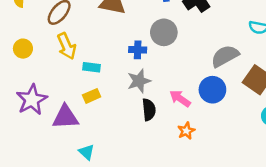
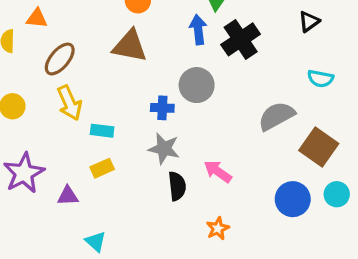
gray star: (139, 81) -> (164, 149), turned 30
blue circle: (212, 90) -> (293, 199), moved
purple triangle: (65, 117) -> (68, 196), size x0.6
orange star: (186, 131) -> (218, 228), moved

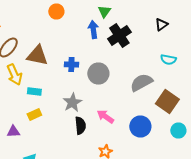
brown triangle: (130, 46) -> (37, 56), moved
gray circle: (197, 85) -> (98, 74), moved
blue cross: (162, 108) -> (71, 64), moved
gray star: (164, 149) -> (72, 102), turned 30
blue circle: (293, 199) -> (140, 126), moved

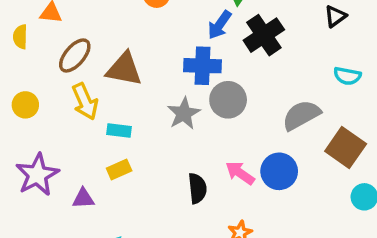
blue arrow: (93, 30) -> (220, 25), turned -138
blue cross: (71, 64) -> (203, 66), moved, size x1.5
gray star: (72, 102) -> (184, 113), moved
blue circle: (140, 126) -> (279, 171), moved

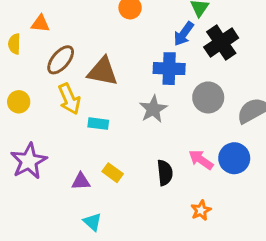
gray circle: (228, 100) -> (208, 97), moved
yellow rectangle: (119, 170) -> (113, 173), moved, turned 60
purple triangle: (83, 199) -> (81, 181), moved

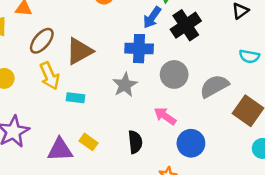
brown triangle: (103, 71) -> (79, 51), turned -40
blue circle: (234, 158) -> (191, 143), moved
pink arrow: (201, 160) -> (165, 116), moved
purple triangle: (81, 181) -> (60, 150), size x1.5

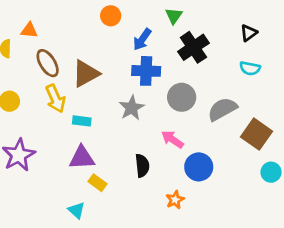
blue arrow: (152, 17) -> (142, 39), moved
brown ellipse: (42, 41) -> (48, 63), turned -72
cyan semicircle: (249, 56) -> (250, 68), moved
yellow rectangle: (88, 142) -> (98, 183), moved
purple triangle: (60, 150) -> (82, 158), moved

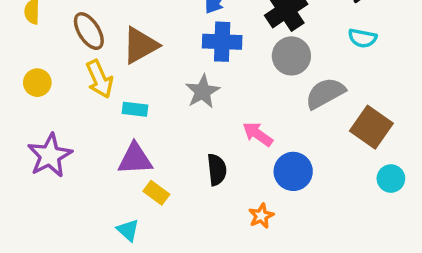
gray circle: (182, 97) -> (291, 56), moved

